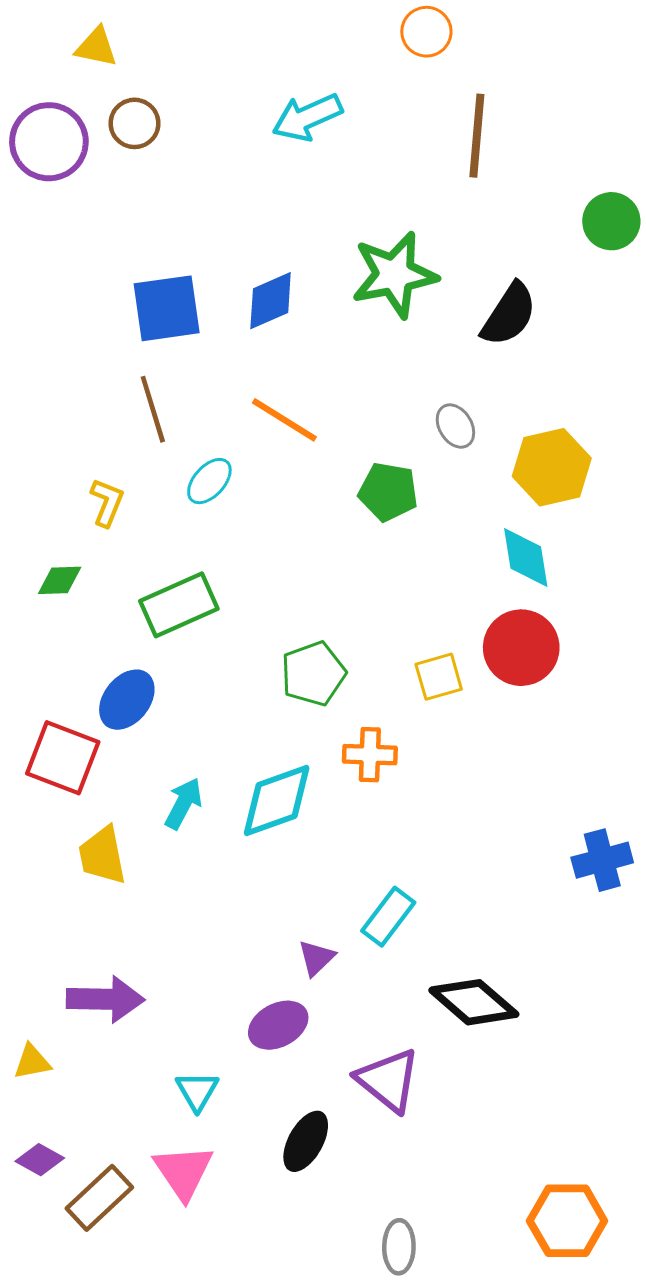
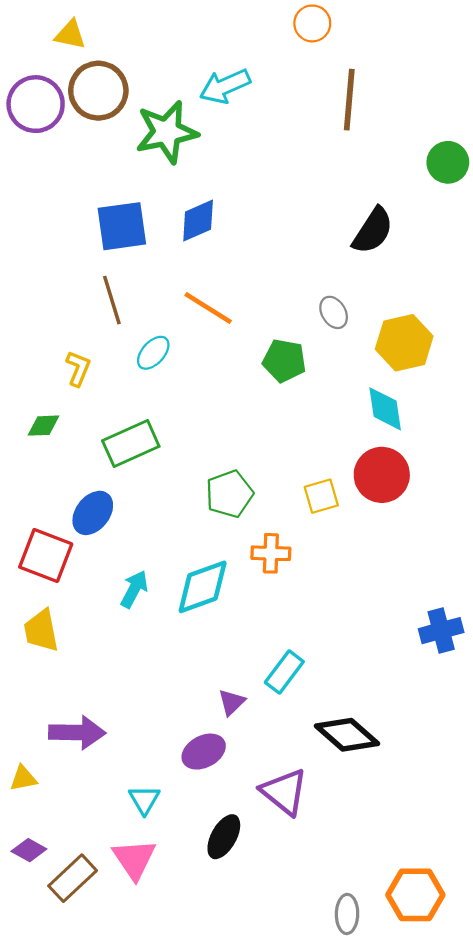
brown circle: (135, 123) -> (98, 91), size x1.6
green star: (394, 275) -> (167, 132), moved
yellow trapezoid: (102, 855) -> (41, 631), moved
gray ellipse: (399, 1247) -> (347, 914), moved

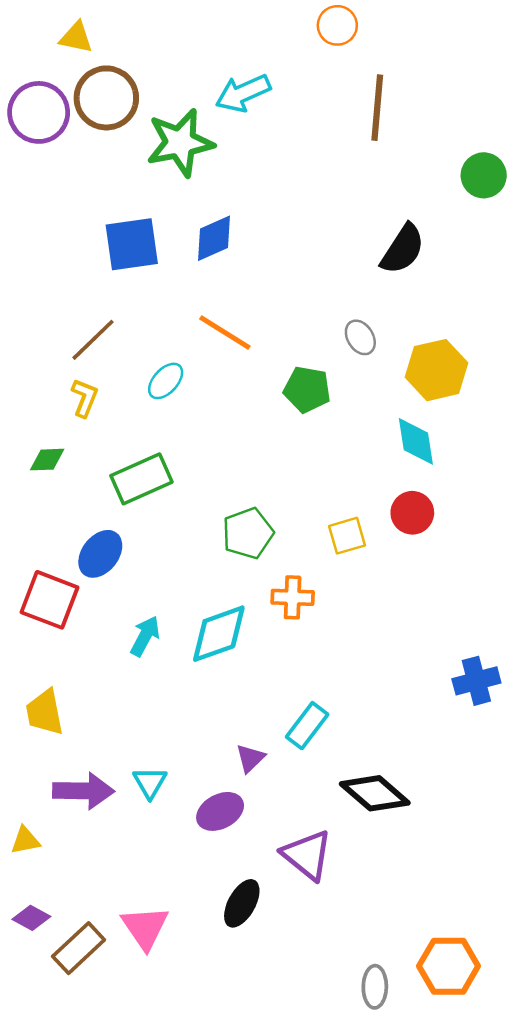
brown line: (112, 300) -> (93, 340), moved, turned 63
red circle: (382, 475) -> (412, 513), size x0.7
yellow trapezoid: (41, 631) -> (45, 712), moved
cyan triangle: (144, 800) -> (150, 782), moved

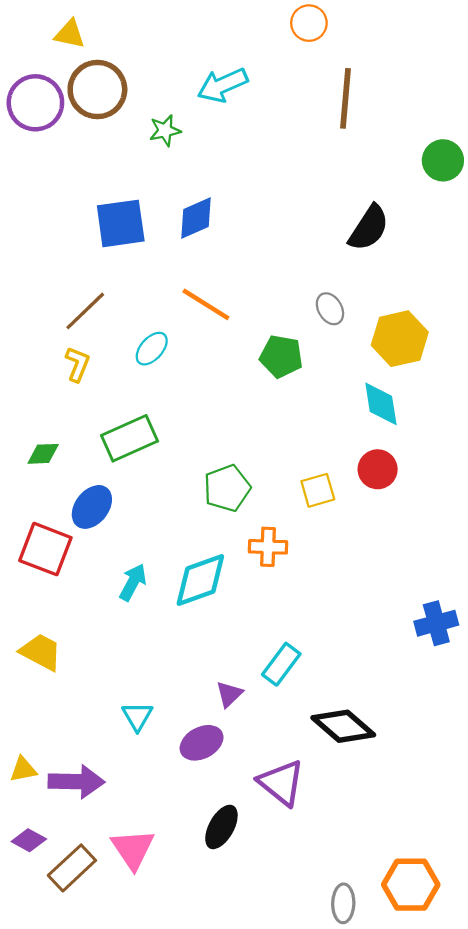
green star: (180, 143) -> (165, 130), size x0.5
green diamond: (47, 460) -> (43, 454), moved
yellow trapezoid: (45, 712) -> (41, 652), turned 129
purple arrow: (83, 791) -> (76, 782), moved

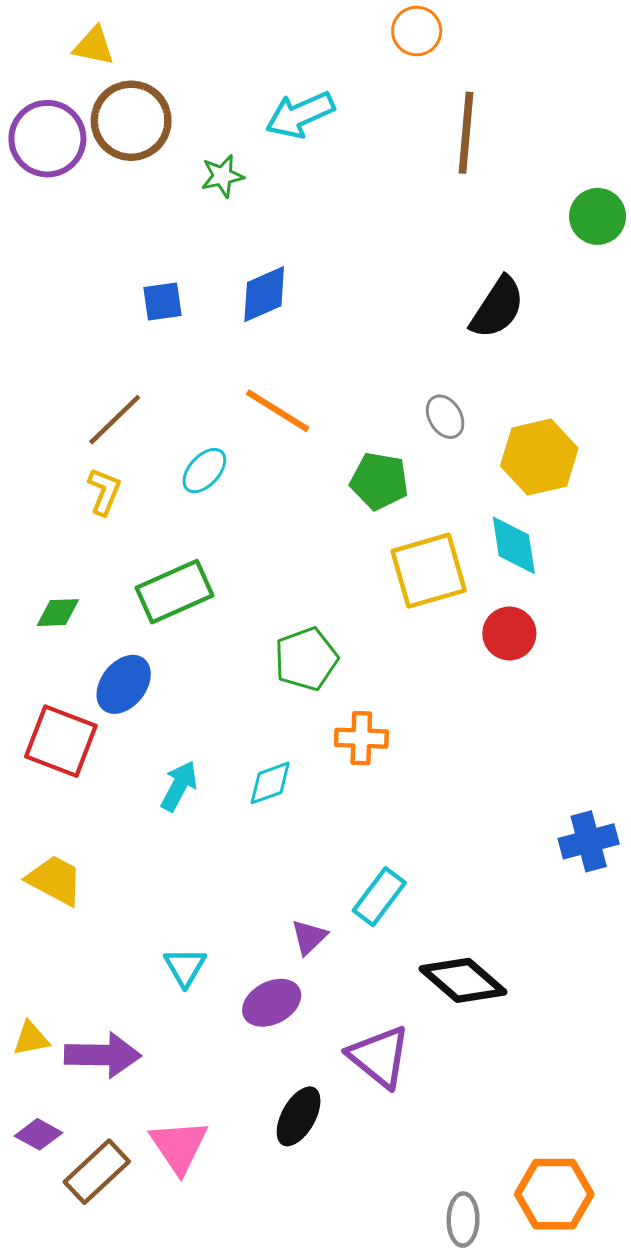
blue square: (121, 223) -> (163, 302), size x0.6
yellow square: (318, 490) -> (429, 571), moved, size x1.6
cyan diamond: (200, 580) -> (270, 783), size x0.6

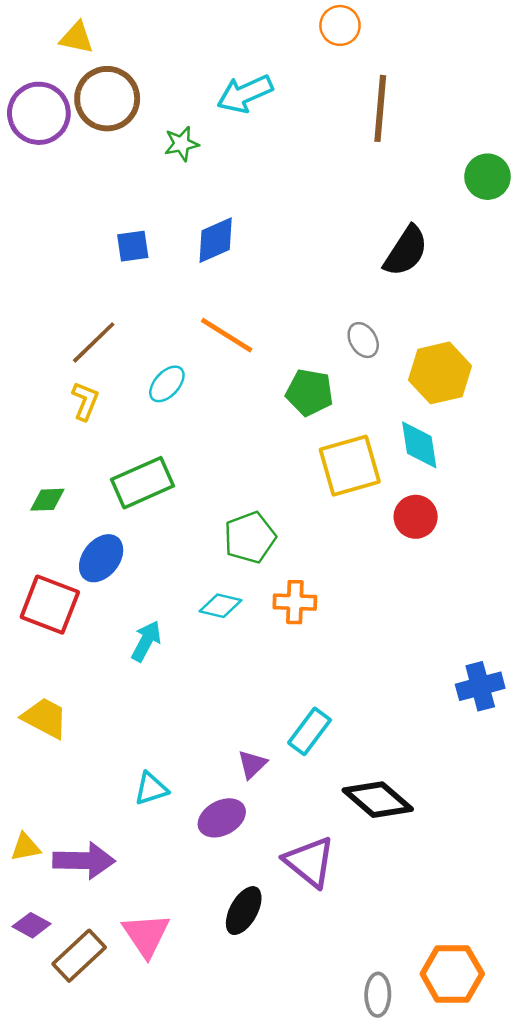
cyan diamond: (270, 783) -> (221, 606), moved, turned 33
cyan triangle: (185, 967) -> (151, 789), turned 42

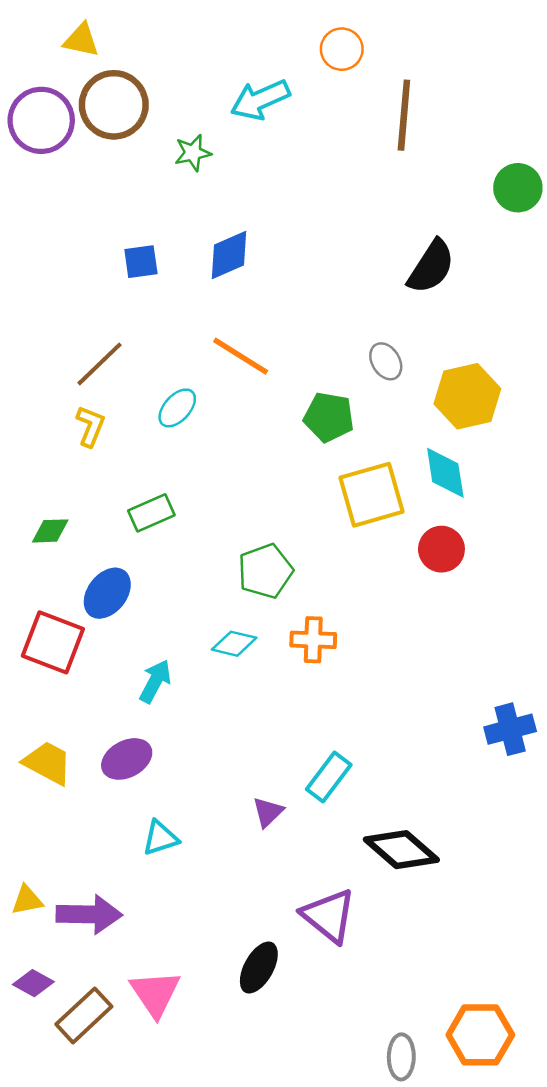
orange circle: (340, 25) -> (342, 49), moved
green rectangle: (143, 483) -> (151, 513), size x0.7
purple ellipse: (222, 818) -> (127, 759), moved

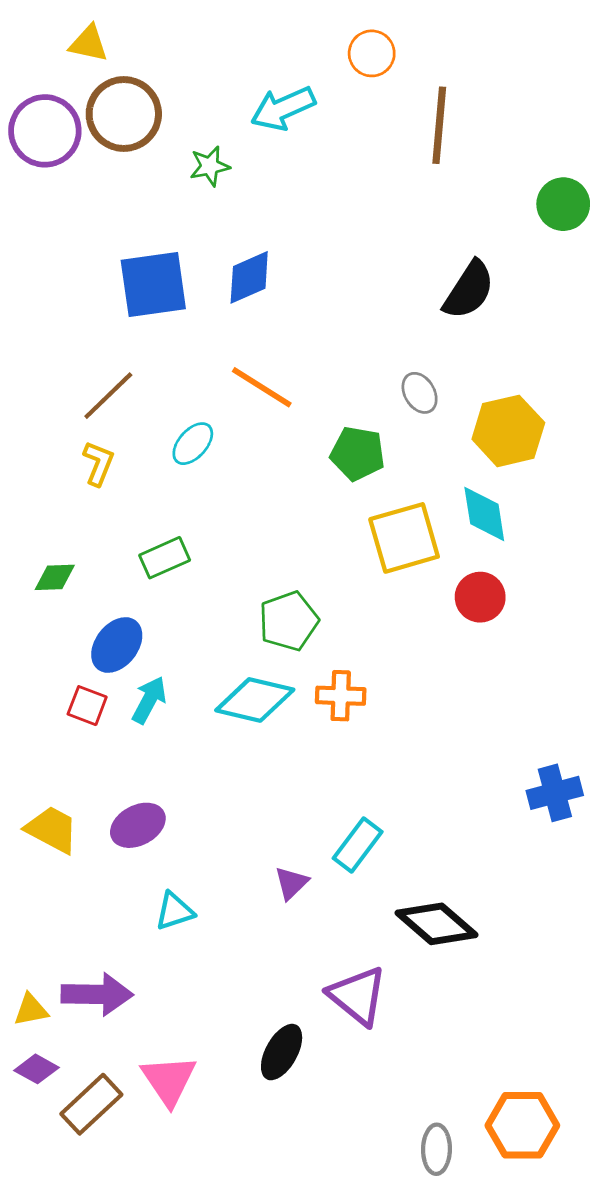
blue square: (141, 262) -> (153, 284), size x1.8
red square: (53, 642) -> (87, 706), moved, size x0.6
cyan diamond: (234, 644) -> (255, 700), size x1.6
cyan arrow: (155, 681) -> (149, 700), moved
yellow triangle: (27, 900) -> (31, 1010), moved

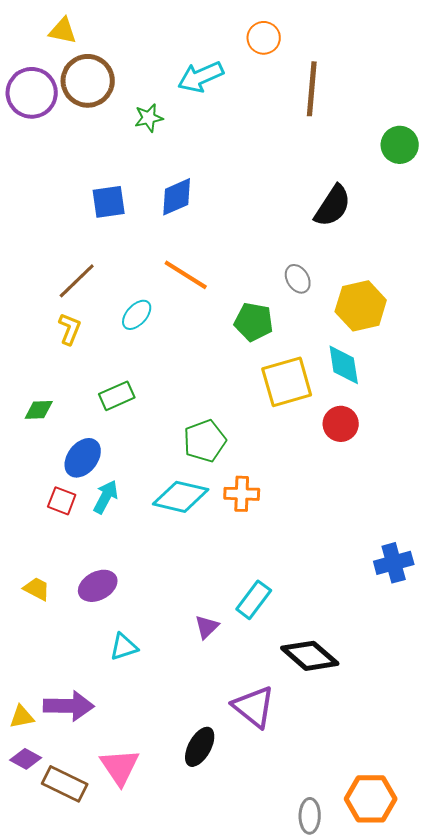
blue square: (153, 284) -> (109, 202), size x0.7
yellow trapezoid: (52, 830) -> (37, 589), size x0.7
brown rectangle: (91, 1104) -> (65, 784), turned 69

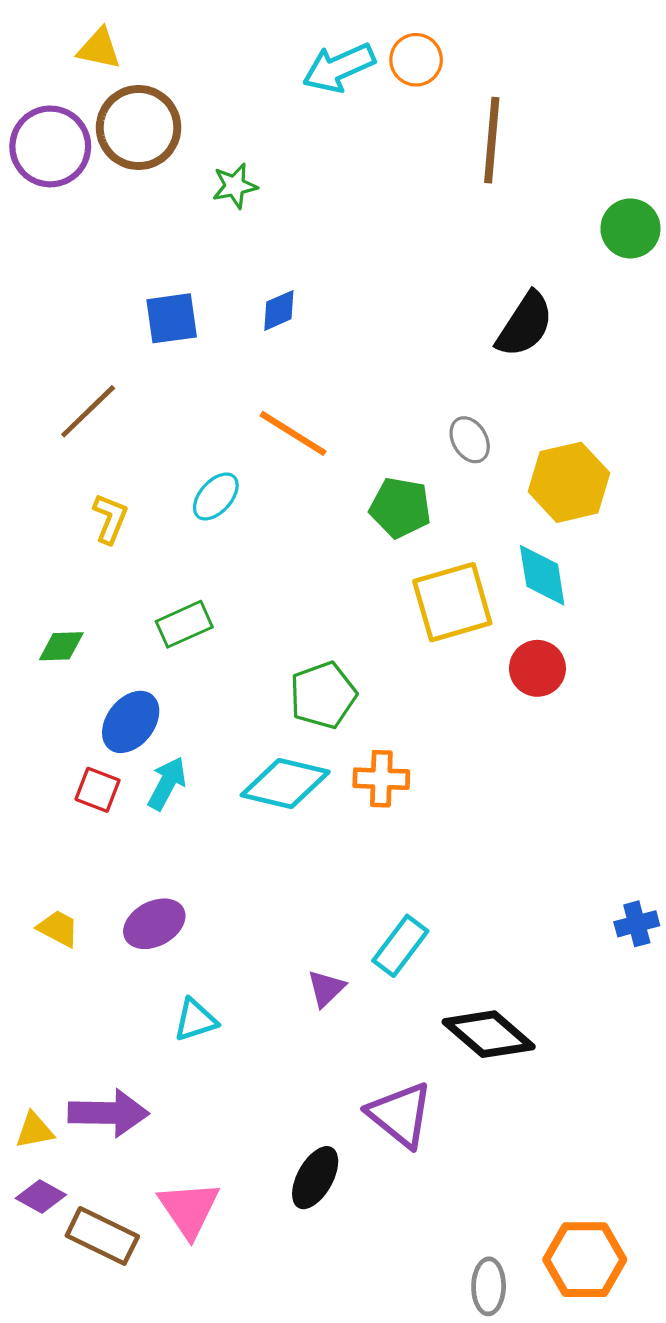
cyan arrow: (201, 77) -> (339, 68), moved
blue diamond: (177, 197) -> (279, 310), size x0.7
brown line: (77, 281) -> (88, 411), moved
blue cross: (394, 563) -> (637, 924), moved, size x0.7

